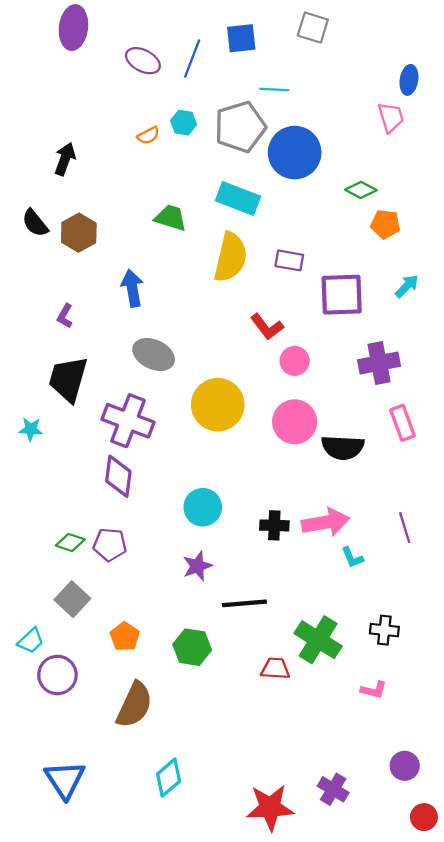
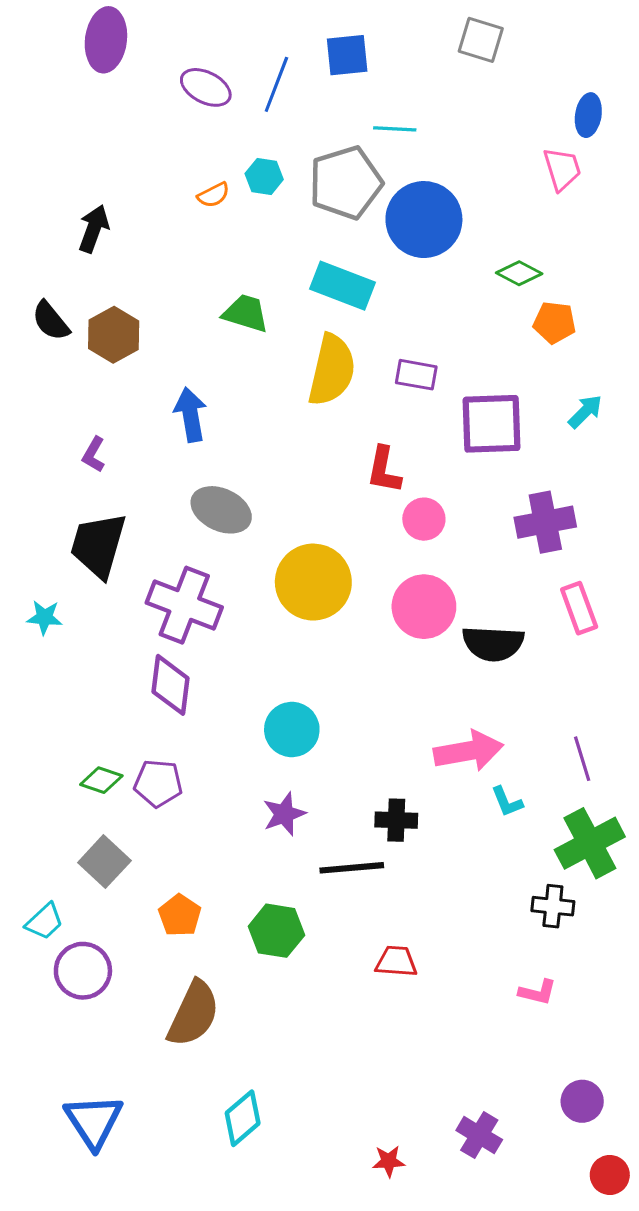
gray square: (313, 28) -> (481, 40), moved
red L-shape: (267, 327) -> (384, 470), turned 48
black cross: (274, 525) -> (396, 820), moved
green cross: (318, 640) -> (590, 843), moved, turned 30
red star: (270, 807) -> (389, 1161), size x0.5

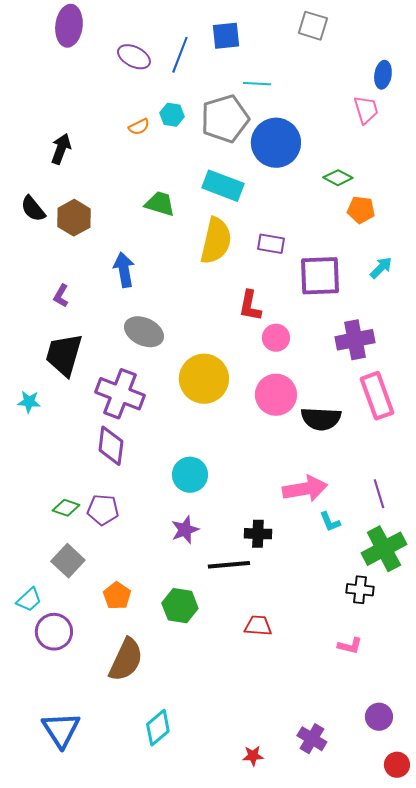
pink rectangle: (579, 608) -> (377, 396), size x1.4

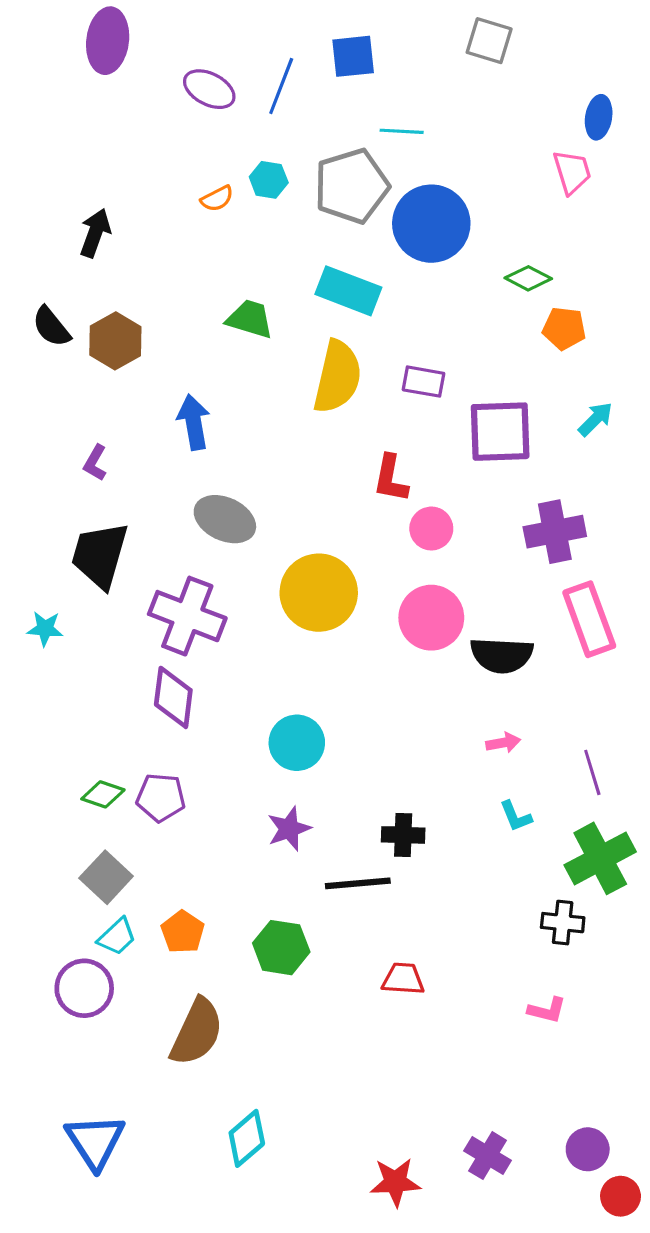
pink arrow: (305, 489) -> (503, 743), moved, size x0.5
cyan trapezoid: (29, 600) -> (117, 937), moved
purple circle: (379, 717) -> (588, 1149), moved
red star: (253, 756) -> (395, 1182), size x1.5

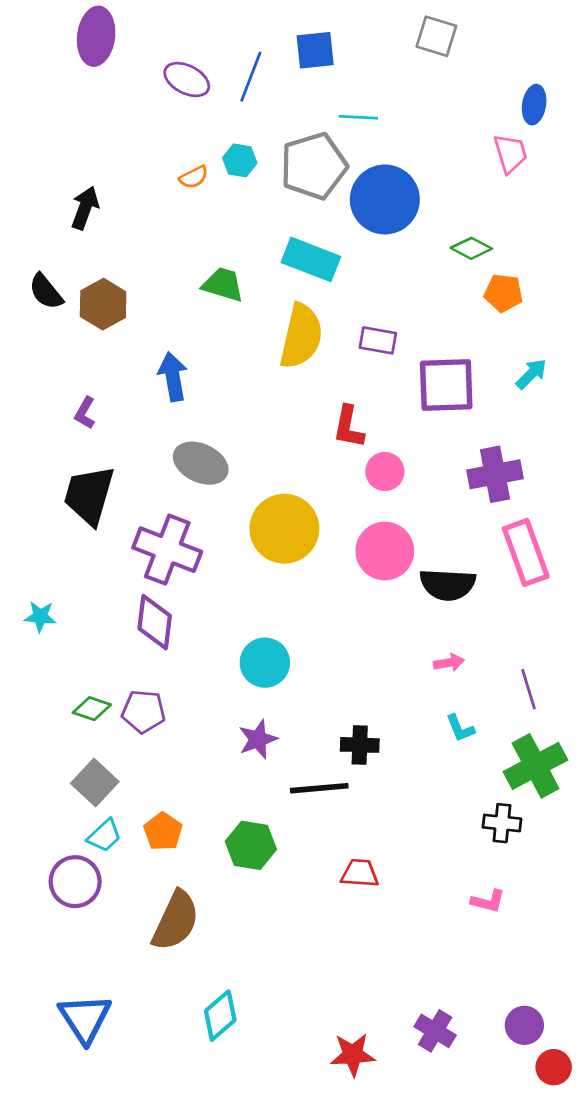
cyan star: (45, 629) -> (40, 617), moved

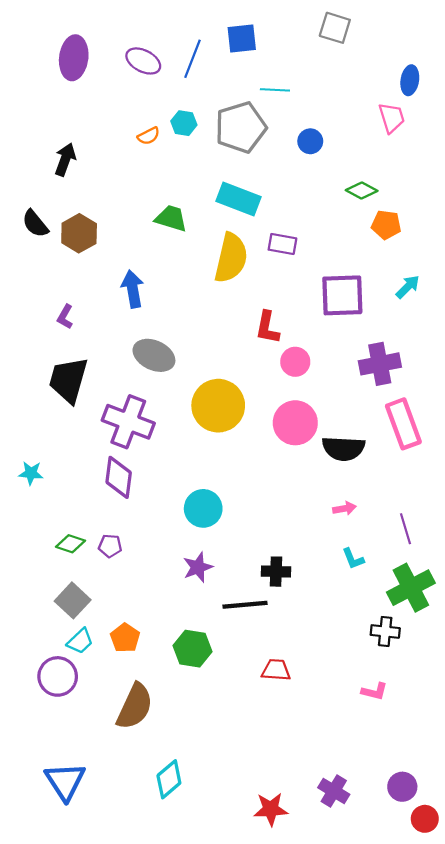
purple ellipse: (96, 36) -> (74, 58), moved
blue circle: (385, 199) -> (310, 141), moved, size x0.5
purple rectangle: (378, 340) -> (282, 244), moved
purple pentagon: (143, 711) -> (110, 546), size x0.7

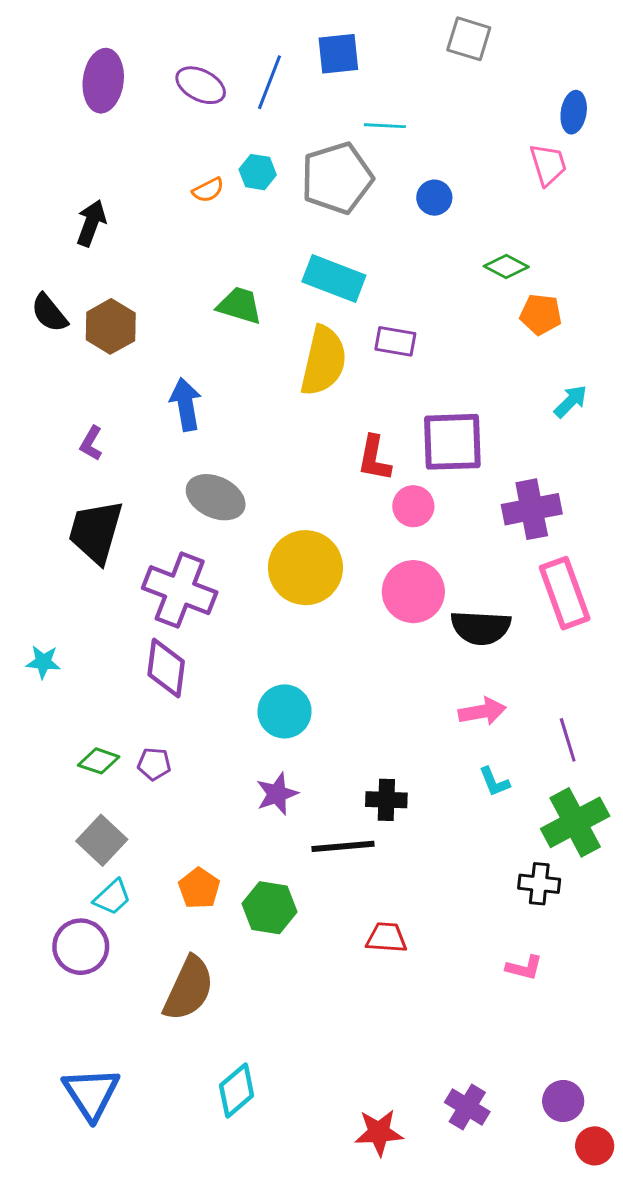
purple square: (342, 295) -> (452, 442), moved
pink arrow: (345, 508) -> (482, 711), size x1.4
orange pentagon: (125, 638) -> (199, 888), moved

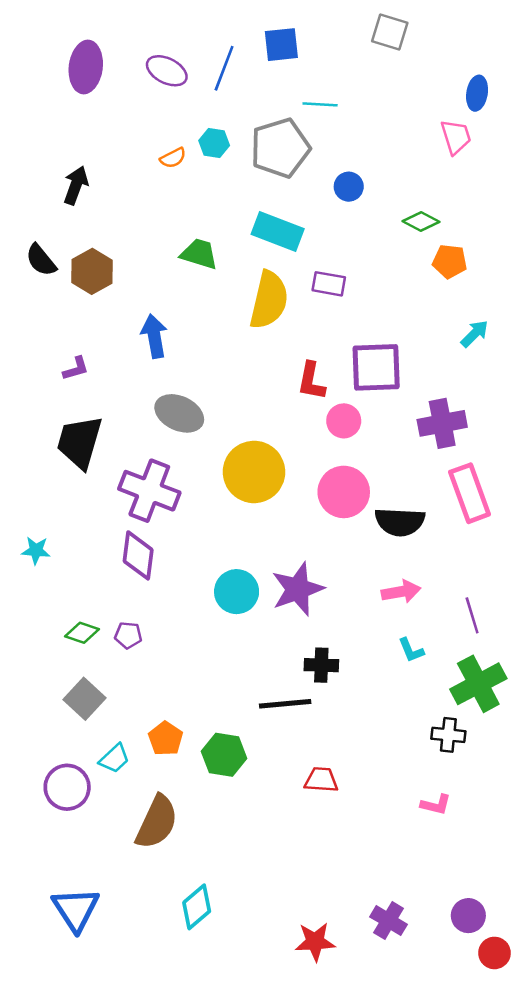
blue circle: (434, 198) -> (349, 187), moved
purple L-shape: (91, 443) -> (76, 369), turned -136
purple star: (277, 794) -> (298, 589), moved, size x1.5
cyan trapezoid: (112, 897) -> (114, 759), moved

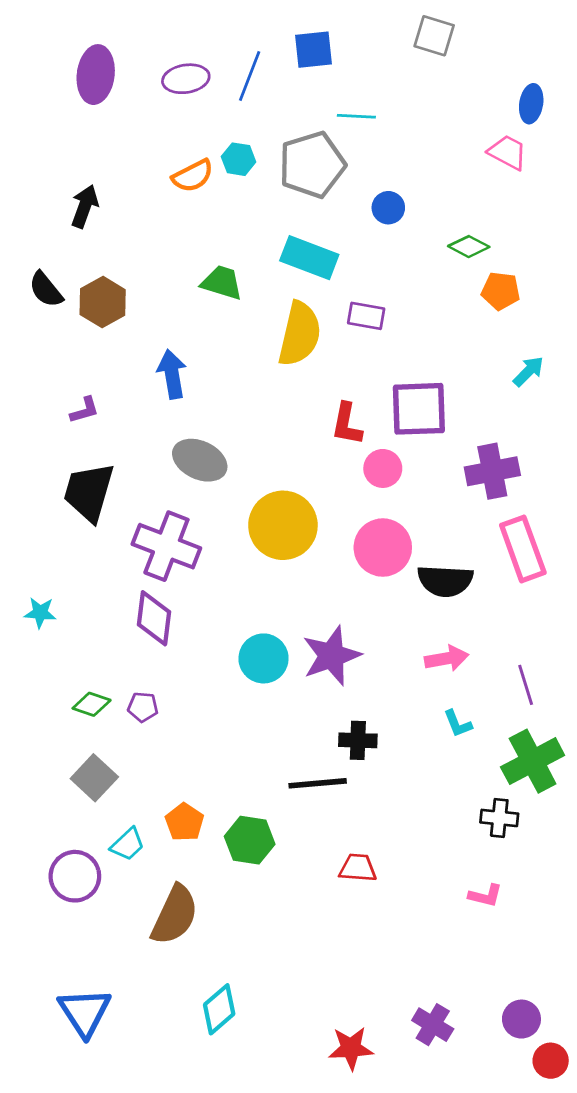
purple ellipse: (167, 71) -> (186, 79), turned -36
pink trapezoid: (456, 137) -> (508, 152), turned -45
orange semicircle: (173, 158) -> (193, 176), size x1.4

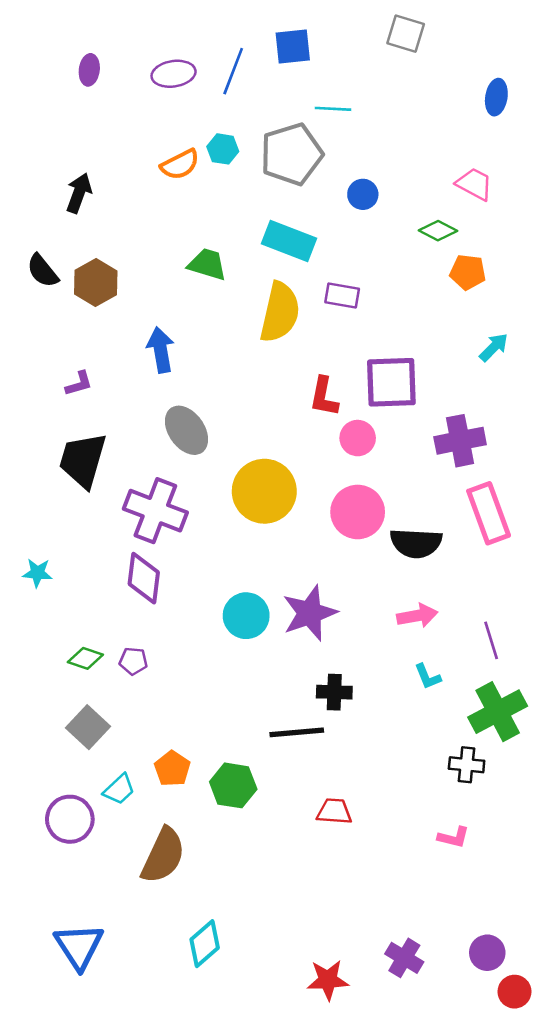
purple ellipse: (96, 75) -> (89, 70), size x0.6
pink trapezoid: (508, 152) -> (474, 184), moved
gray ellipse: (200, 460) -> (187, 430), turned 30

